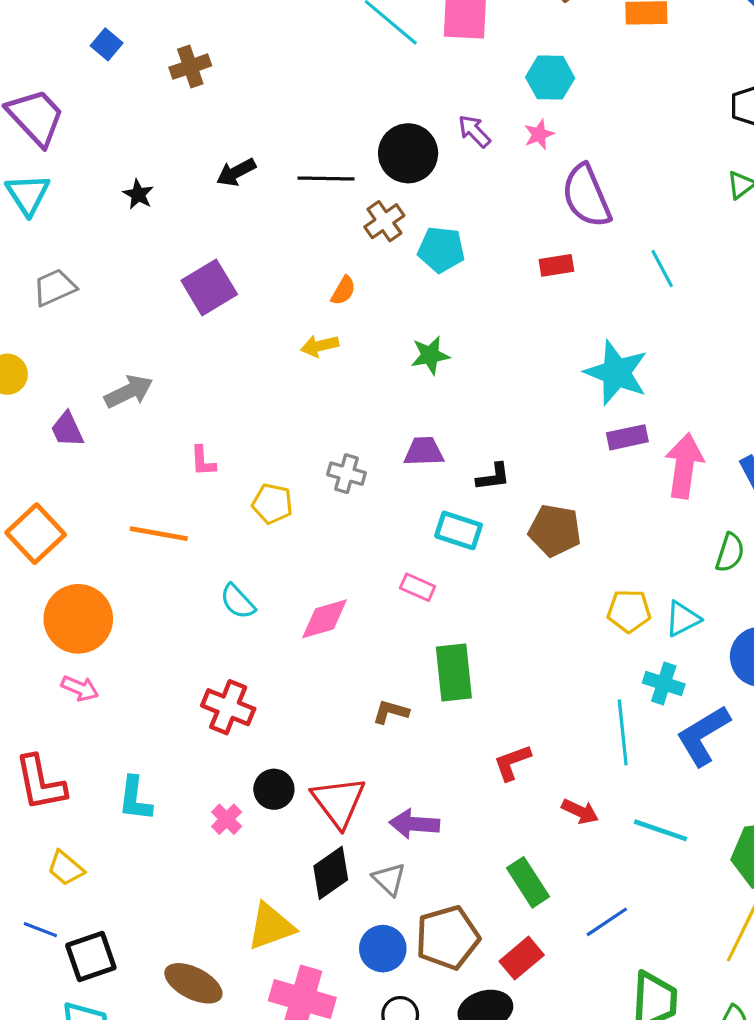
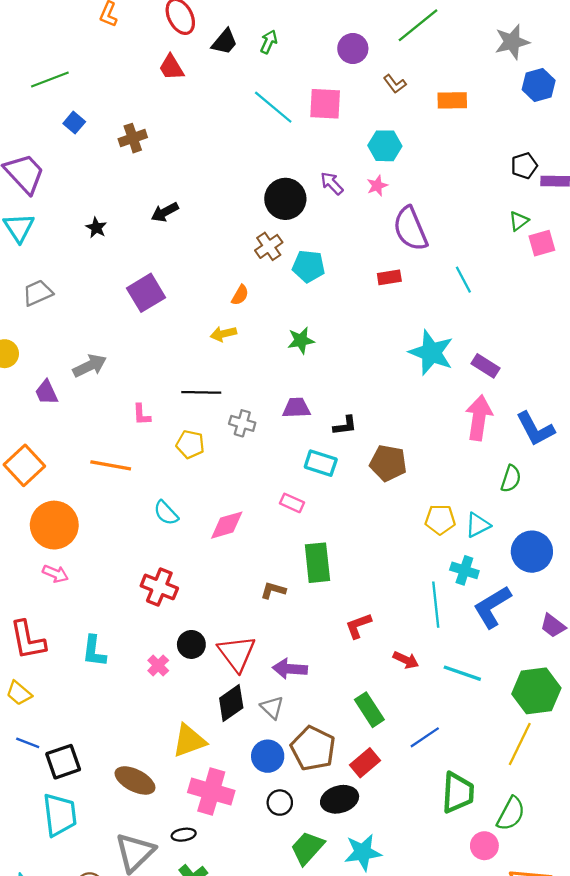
black line: (326, 179) -> (201, 392), moved
purple rectangle: (627, 437) -> (485, 366), moved, turned 44
yellow trapezoid: (66, 868) -> (19, 693), moved
brown pentagon: (448, 938) -> (313, 748), turned -30

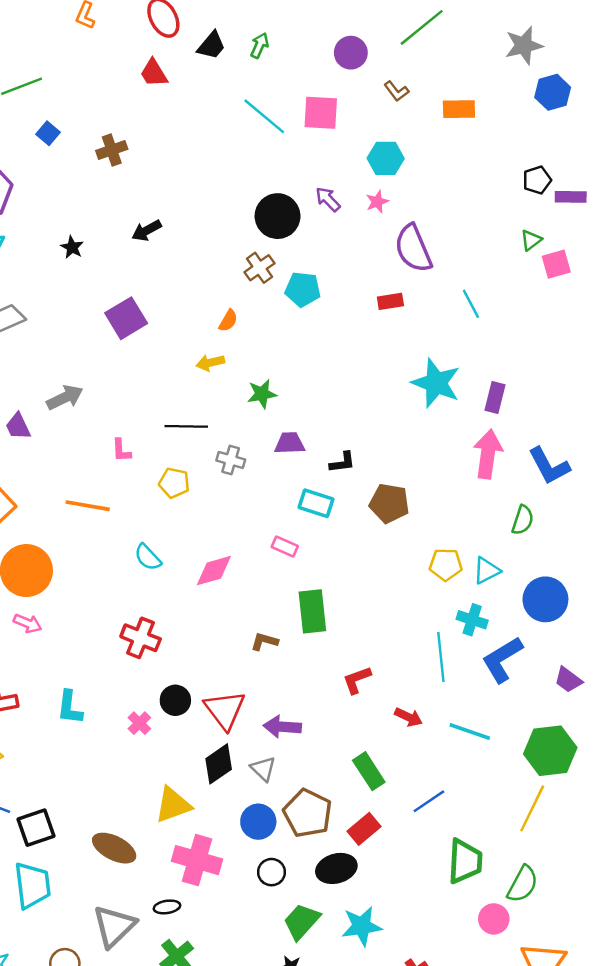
green star: (301, 340) -> (262, 394), moved
purple rectangle: (485, 366) -> (495, 398), turned 72

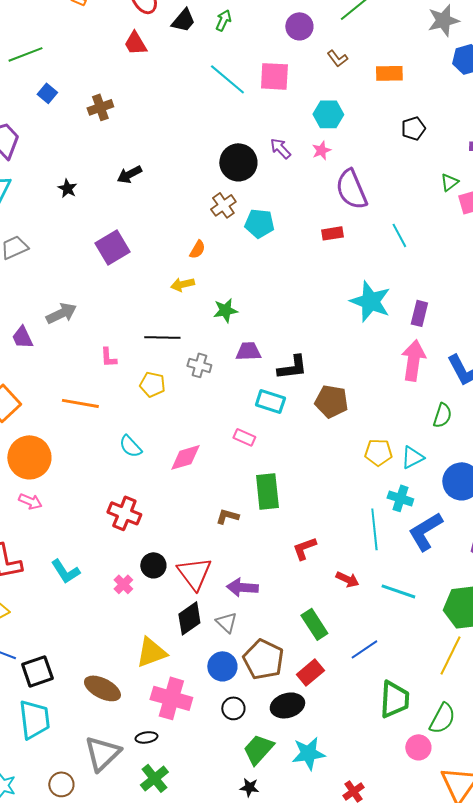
black pentagon: (537, 180) -> (413, 128), moved
black L-shape: (342, 462) -> (292, 367), size x1.4
cyan L-shape: (70, 707) -> (65, 571), turned -40

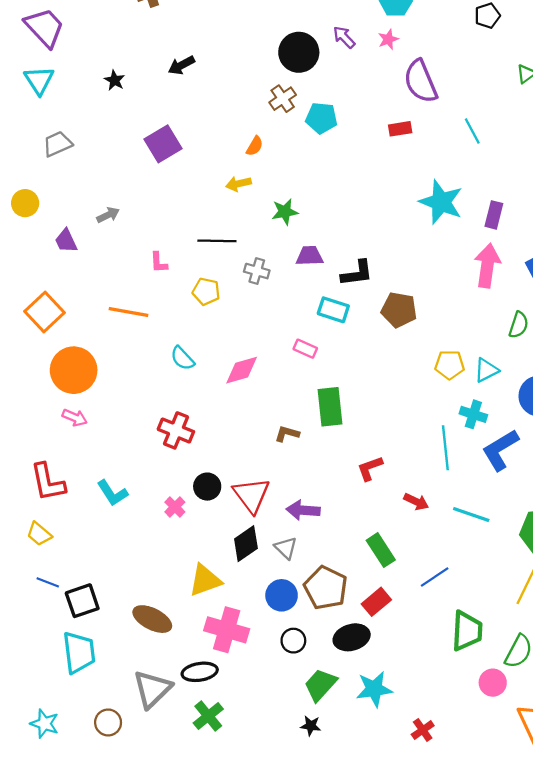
gray arrow: (61, 313) -> (108, 215), size x0.7
black ellipse: (146, 737) -> (200, 672), size x1.5

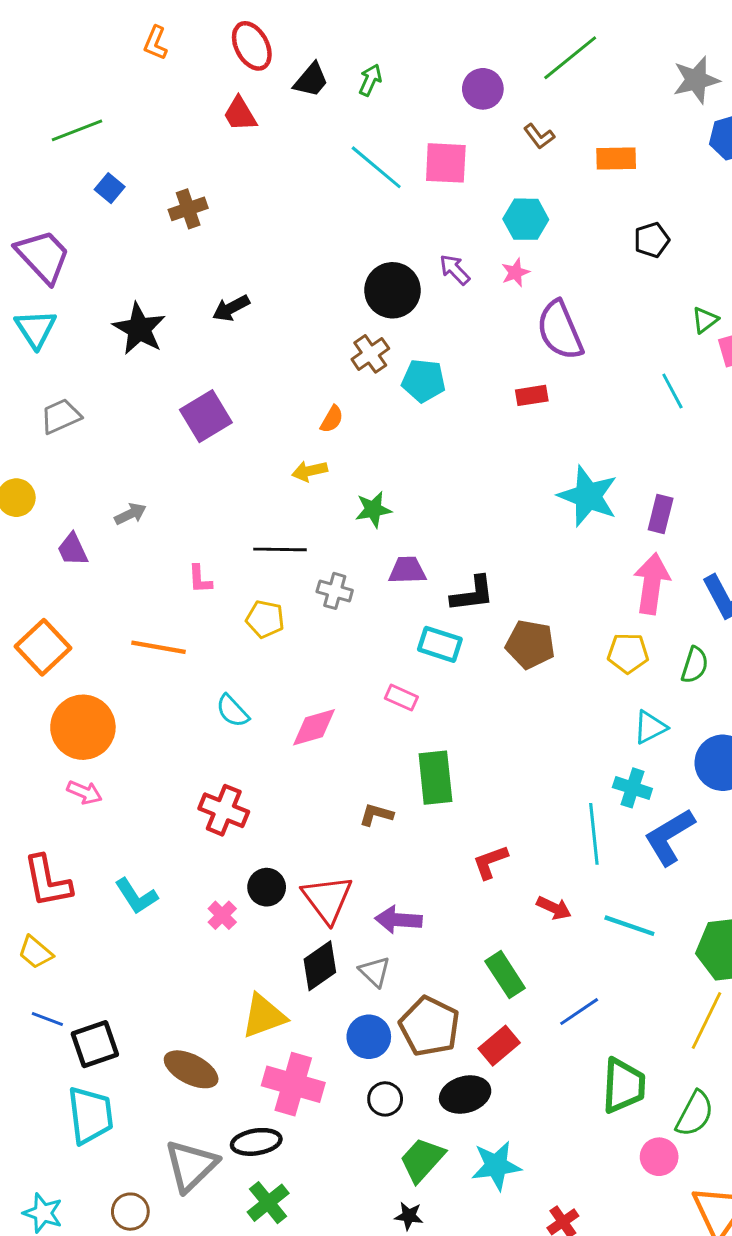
black star: (115, 80) -> (139, 329), size x1.8
cyan line: (472, 131) -> (672, 391), moved
yellow pentagon: (450, 365) -> (628, 653), moved

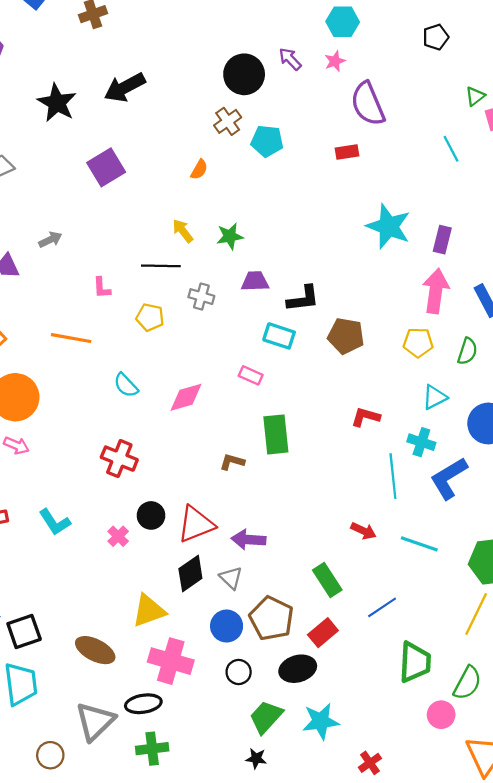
black arrow: (231, 308) -> (125, 87), size x1.5
yellow arrow: (310, 471) -> (183, 231), moved, turned 65
red L-shape: (490, 862) -> (366, 417), moved, turned 36
red triangle: (327, 899) -> (196, 524), turned 45
green cross: (268, 1203) -> (152, 749), turned 32

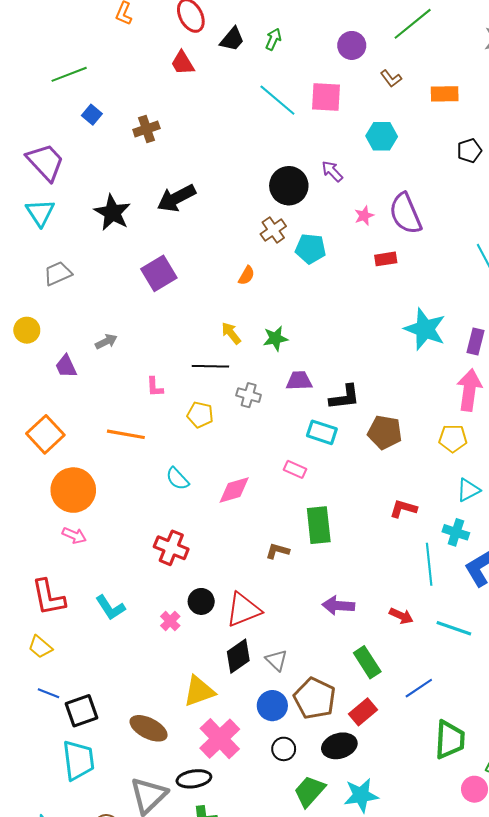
pink star: (335, 61) -> (364, 216), moved
purple arrow: (248, 540) -> (338, 606), moved
pink cross: (171, 661) -> (220, 739), turned 30

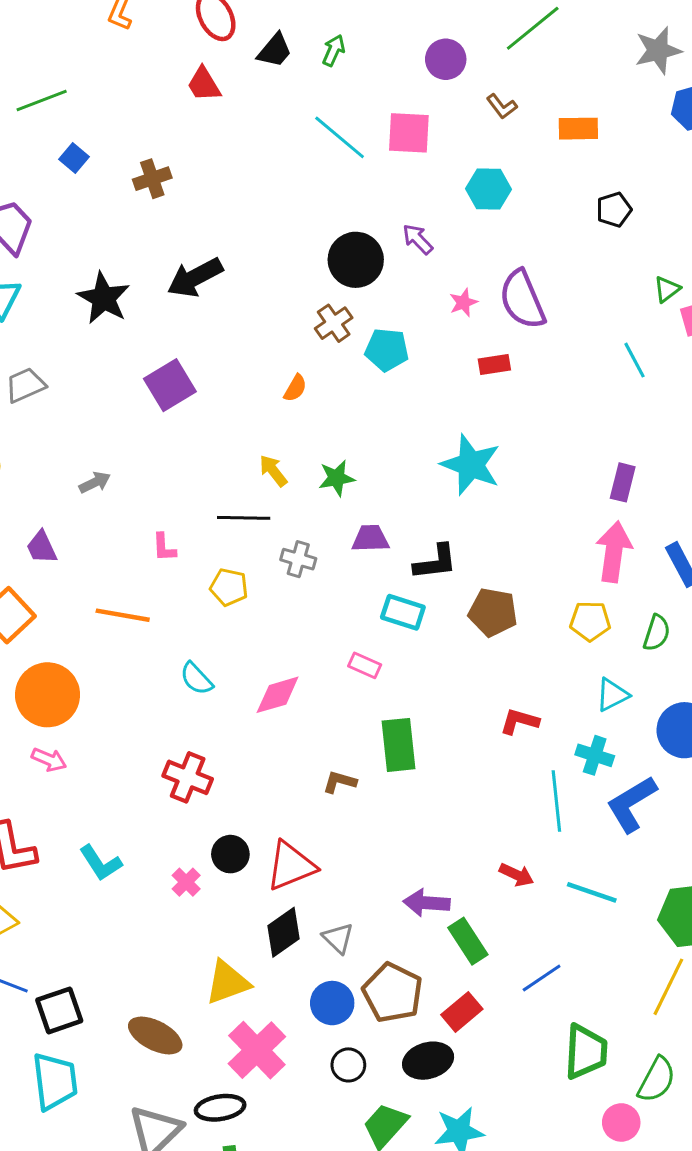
cyan star: (425, 329) -> (471, 465), moved
purple trapezoid: (66, 366) -> (42, 547), moved
purple arrow: (338, 606) -> (427, 903), moved

